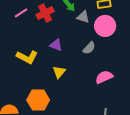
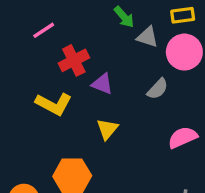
red cross: (45, 13) -> (74, 60), moved

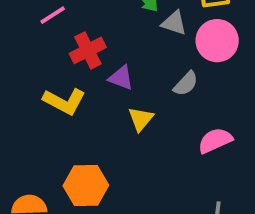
yellow triangle: (107, 129) -> (141, 119), moved

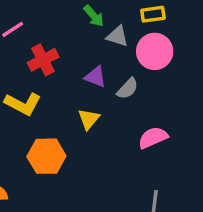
purple triangle: (121, 78) -> (95, 77), moved
orange hexagon: (86, 186) -> (46, 156), moved

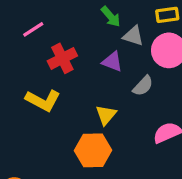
purple triangle: (95, 77) -> (112, 62), moved
orange hexagon: (46, 156) -> (93, 150), moved

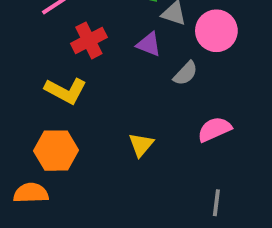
yellow triangle: (106, 115) -> (141, 145), moved
orange hexagon: (93, 150) -> (56, 151), moved

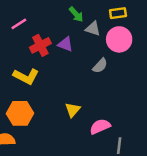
purple triangle: (149, 44) -> (65, 44), moved
pink semicircle: (214, 129) -> (100, 127), moved

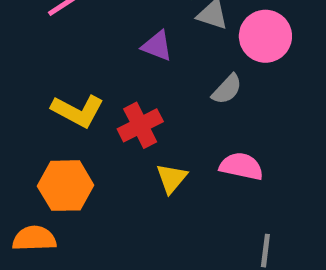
red cross: (40, 45) -> (140, 125), moved
pink semicircle: (100, 127) -> (241, 166), moved, turned 36

